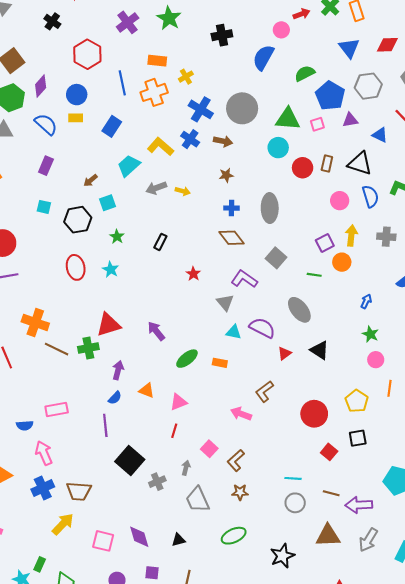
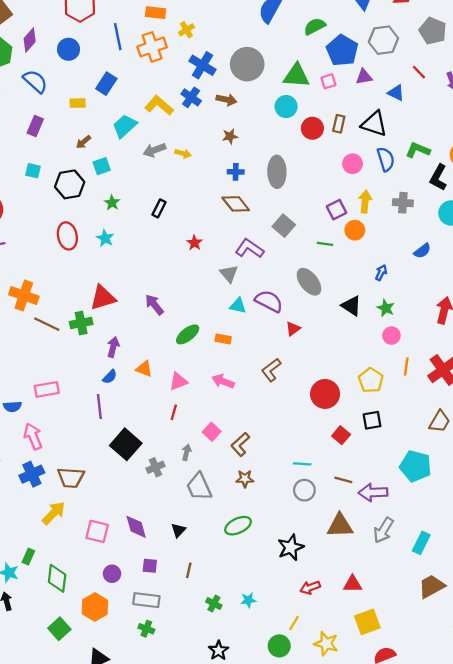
yellow rectangle: (76, 118) -> (78, 103), moved
black triangle: (320, 350) -> (351, 306), moved
pink arrow: (241, 414) -> (223, 381), moved
black triangle: (178, 540) -> (178, 530), turned -32

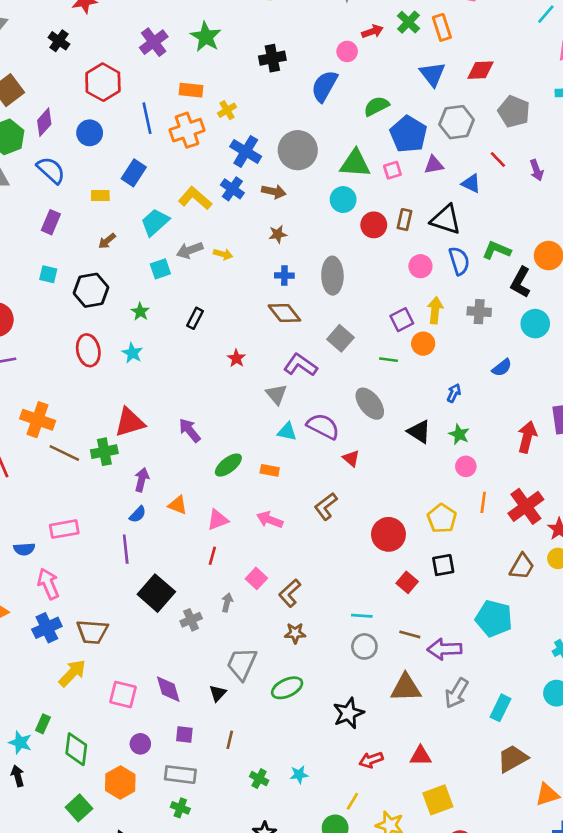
cyan square: (102, 166) -> (160, 269), moved
red triangle: (293, 329) -> (351, 458), turned -42
gray trapezoid: (199, 487) -> (242, 664), moved, turned 48

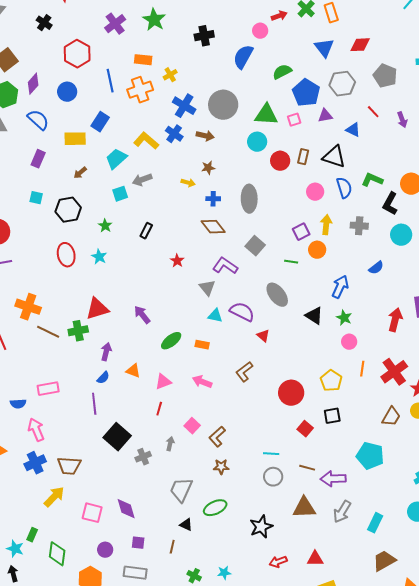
yellow rectangle: (100, 196) -> (75, 139), size x1.5
yellow arrow: (223, 254) -> (188, 183), moved
blue arrow: (454, 393) -> (340, 287), size x1.6
black triangle: (218, 693) -> (186, 525), moved, turned -48

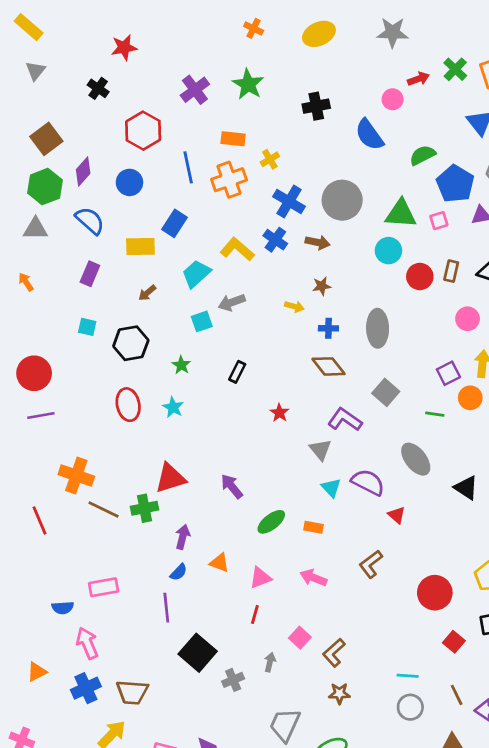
blue semicircle: (243, 57) -> (369, 135), turned -65
cyan triangle: (215, 316) -> (331, 488), turned 35
brown line: (307, 468) -> (457, 695), turned 49

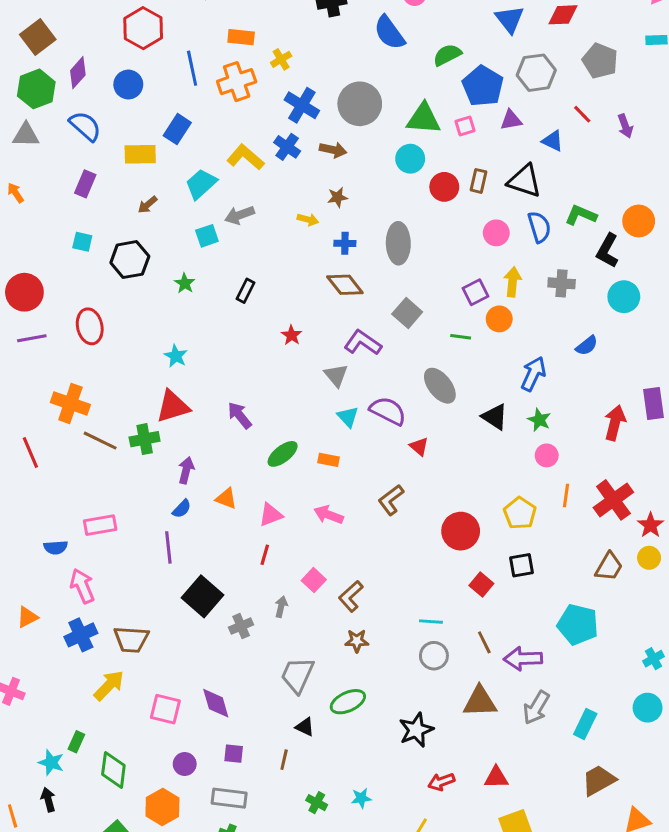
red ellipse: (128, 405) -> (90, 326), moved
cyan star: (173, 407) -> (176, 356), moved

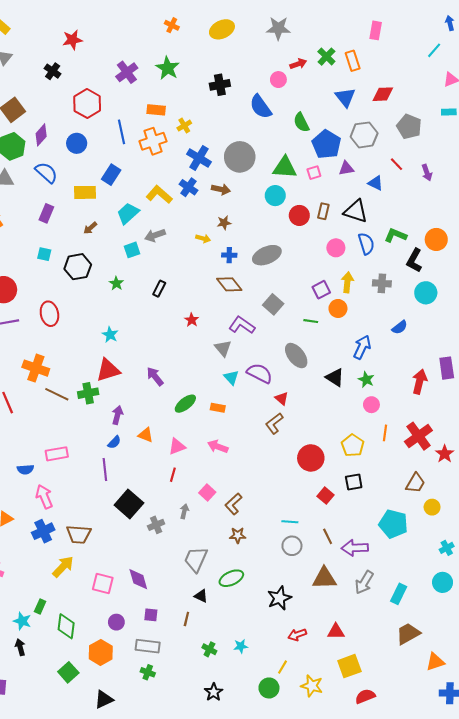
green semicircle: (447, 55) -> (301, 122), turned -90
gray ellipse: (398, 243) -> (267, 255), turned 68
brown L-shape: (391, 500) -> (274, 423), moved
yellow circle: (649, 558) -> (432, 507), moved

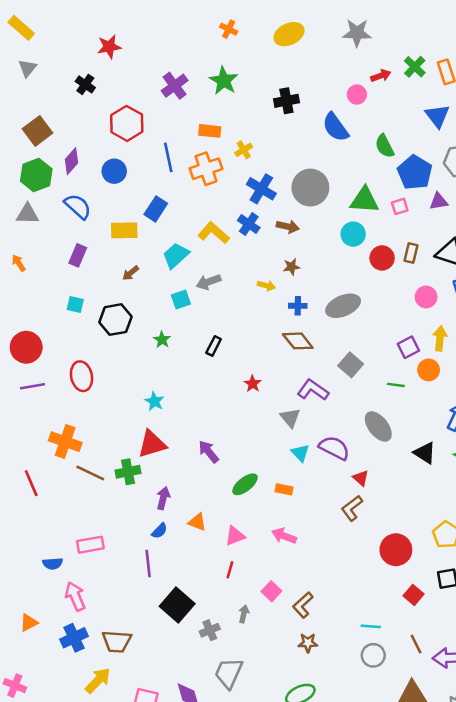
gray trapezoid: (196, 559) -> (229, 673), moved

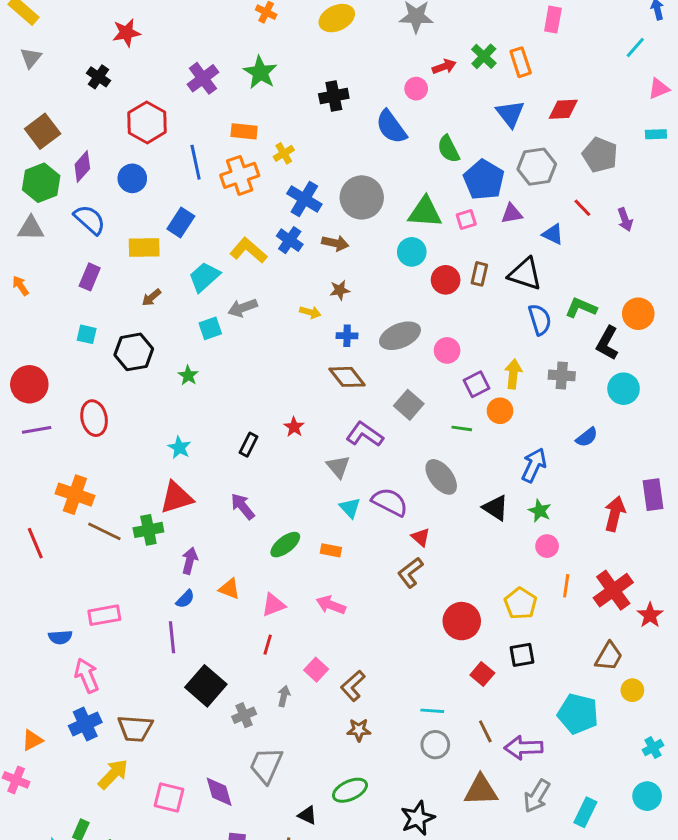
pink circle: (426, 297) -> (447, 350), moved
black rectangle: (214, 346) -> (248, 445), moved
orange triangle: (29, 623) -> (32, 740), moved

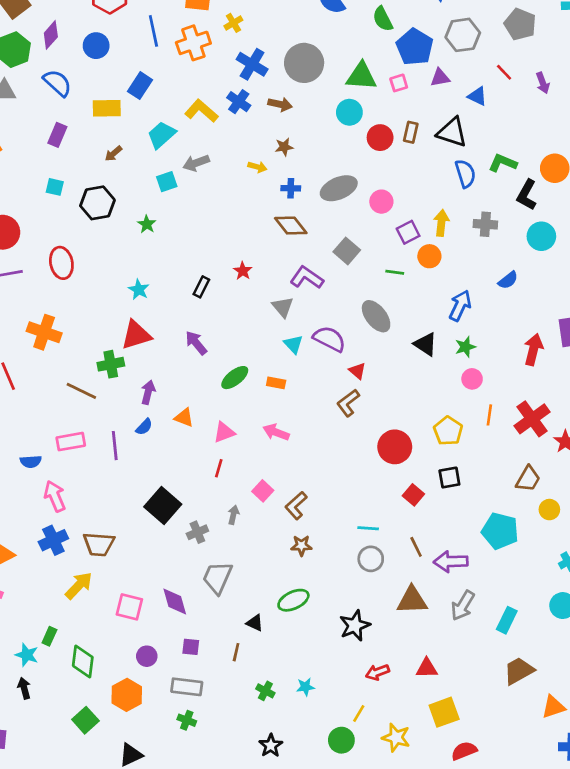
green star: (540, 511) -> (465, 347), turned 30
brown line: (104, 531) -> (81, 391), moved
purple line: (172, 637) -> (115, 446), moved

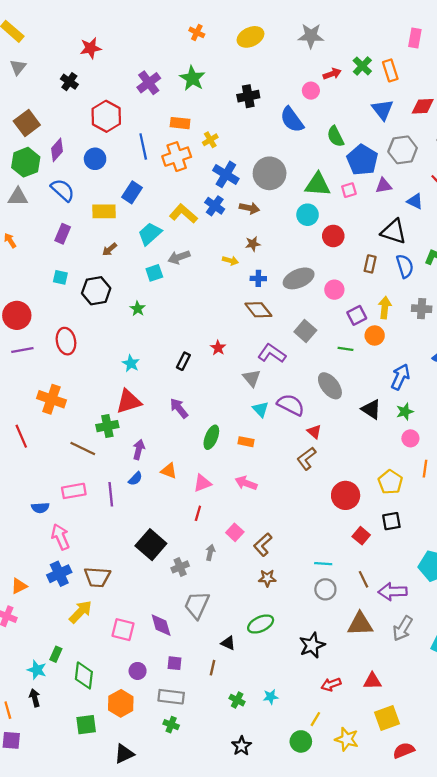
brown rectangle: (411, 132) -> (370, 264), moved
green ellipse: (235, 378) -> (211, 437), turned -30
green square: (85, 720) -> (86, 725), turned 35

